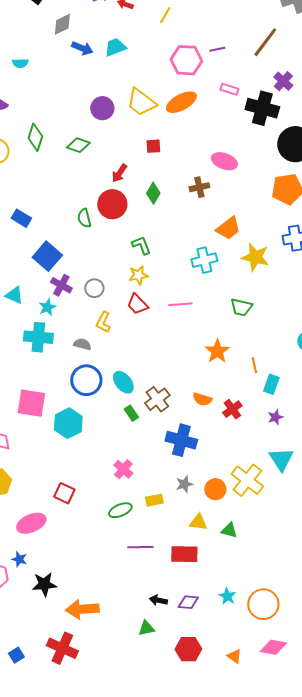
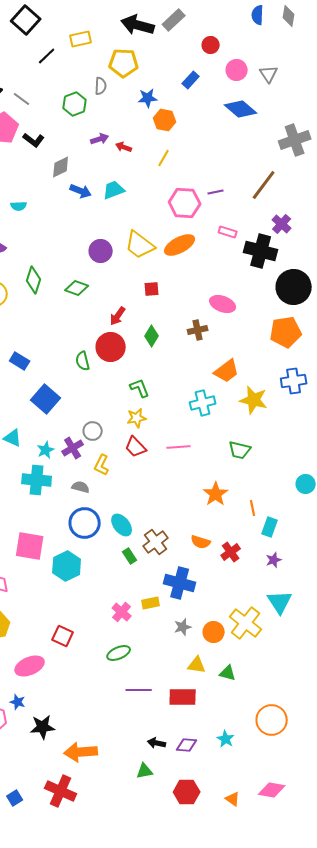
purple cross: (61, 285) -> (73, 448), moved, turned 30
yellow rectangle: (154, 500) -> (151, 603), moved
orange circle: (263, 604) -> (272, 720), moved

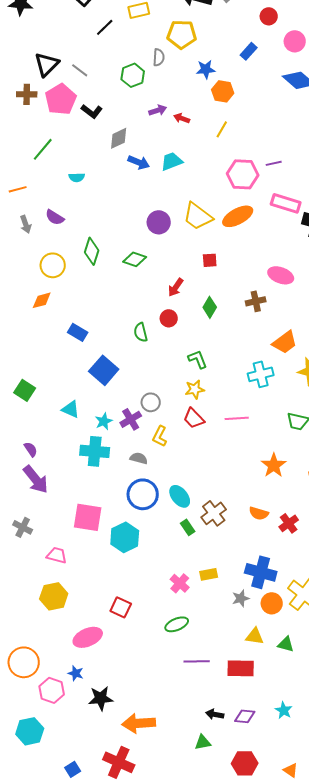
pink rectangle: (228, 232) -> (286, 203), size x1.6
red circle: (111, 347) -> (169, 318), size x0.6
blue cross: (180, 583) -> (261, 572), moved

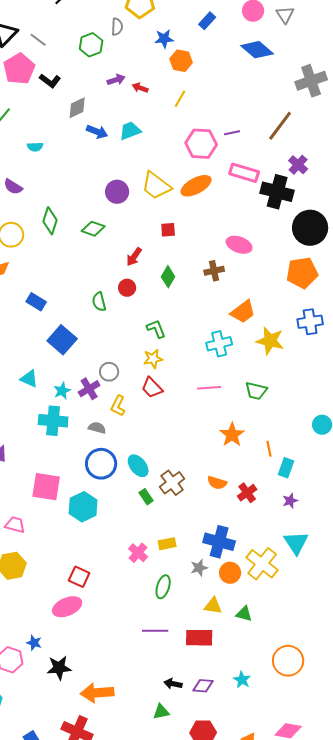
pink line: (237, 418) -> (209, 388), moved
green ellipse: (177, 624) -> (163, 587), moved, turned -50
pink ellipse: (88, 637) -> (67, 607), moved

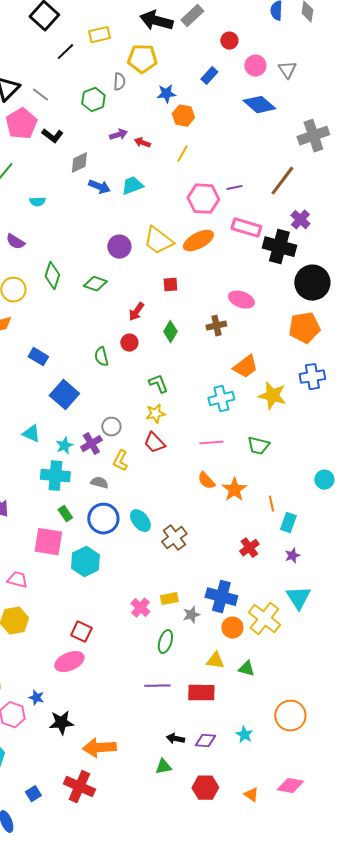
orange semicircle: (217, 483) -> (206, 481), moved, turned 30
green rectangle: (146, 497) -> (65, 514), moved
gray star: (199, 568) -> (191, 615), moved

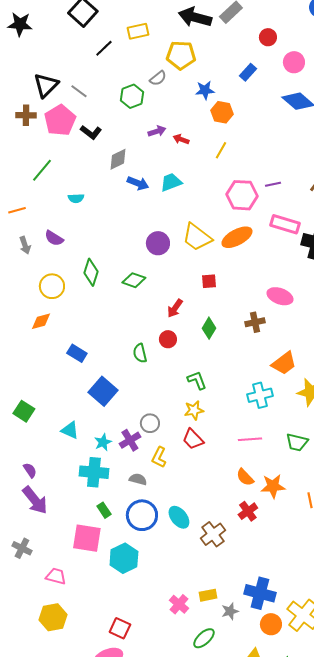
gray semicircle: (119, 82) -> (158, 78), turned 48
orange star: (234, 490) -> (273, 486), turned 30
red cross: (249, 548) -> (248, 511), moved
green ellipse: (165, 642) -> (204, 638), turned 30

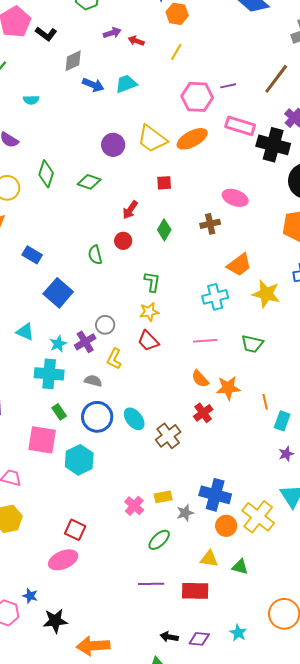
green L-shape: (197, 380) -> (152, 282), turned 30

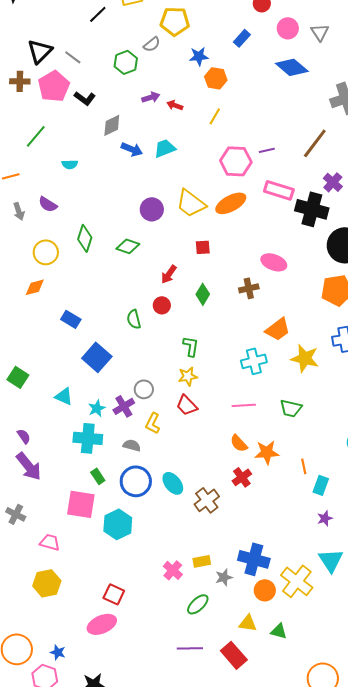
red rectangle: (195, 591) -> (234, 655), turned 48
blue star: (30, 596) -> (58, 652), moved

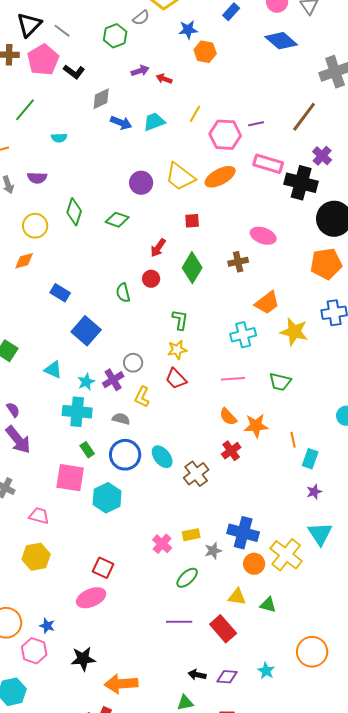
yellow line: (215, 116) -> (195, 114), moved
purple semicircle: (48, 204) -> (37, 178), turned -30
green diamond: (203, 294) -> (192, 268), size x1.4

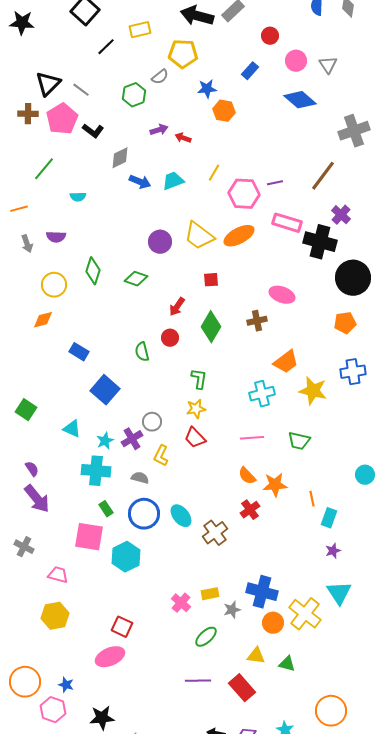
orange pentagon: (326, 264) -> (345, 323), size x0.7

